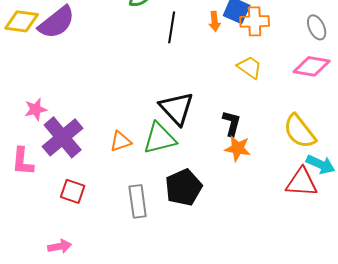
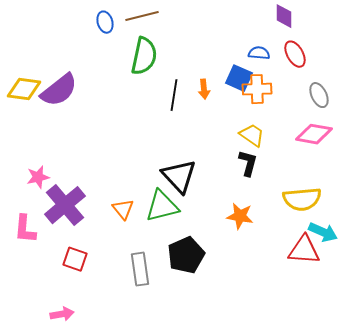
orange arrow: (215, 21) -> (204, 89), moved
black L-shape: (232, 123) -> (248, 163), moved
yellow semicircle: (300, 131) -> (302, 199), turned -57
orange triangle: (121, 141) -> (123, 209), turned -50

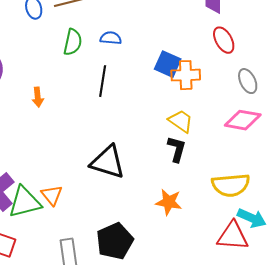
blue semicircle: (259, 53) -> (111, 38), moved
green semicircle: (144, 56) -> (73, 42), size x0.7
orange arrow: (204, 89) -> (38, 97), moved
black triangle: (179, 176) -> (108, 162), turned -30
green triangle: (162, 206) -> (25, 202), moved

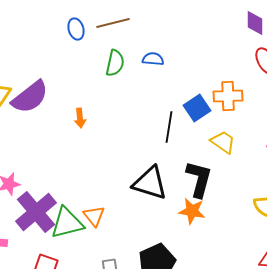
blue square: (168, 64) -> (197, 108), moved, turned 32
black line: (103, 81) -> (169, 127), moved
black L-shape: (177, 149) -> (199, 179), moved, size x1.4
orange star: (169, 202) -> (192, 211), moved

